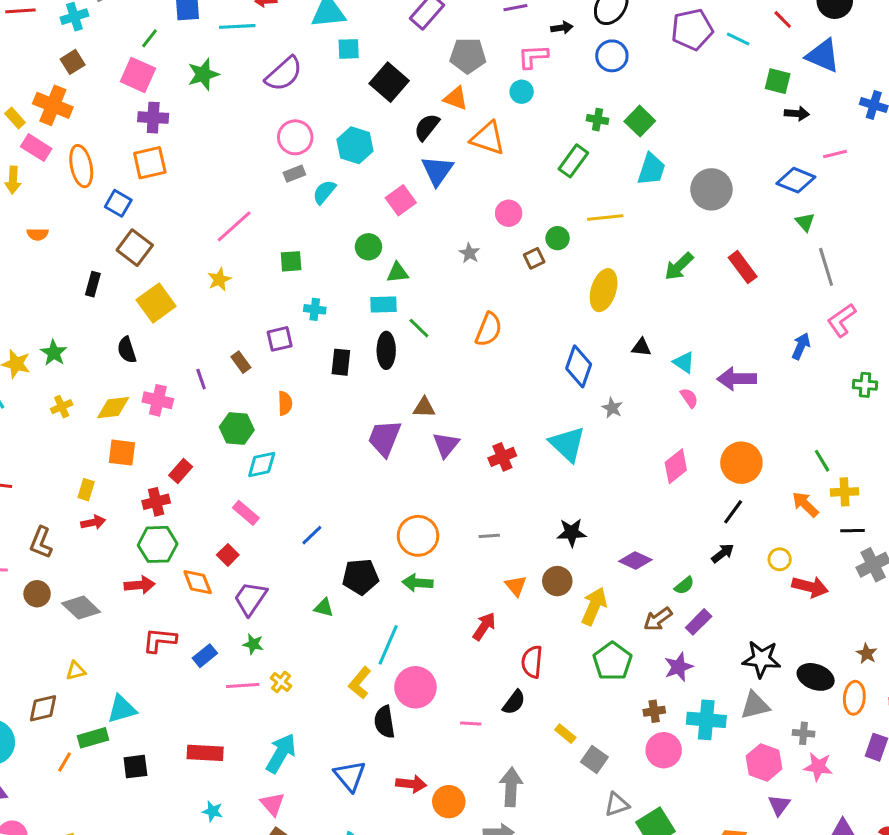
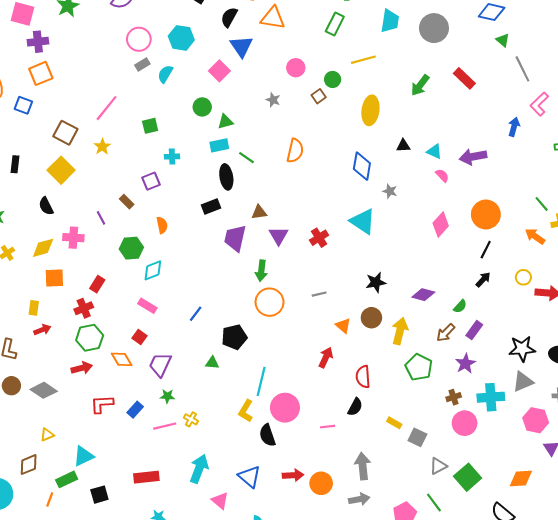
brown square: (135, 248) -> (65, 133), moved
black rectangle: (341, 362) -> (211, 206), moved, turned 72
green arrow: (418, 583) -> (261, 271), moved, turned -78
pink triangle: (272, 804) -> (220, 501), moved

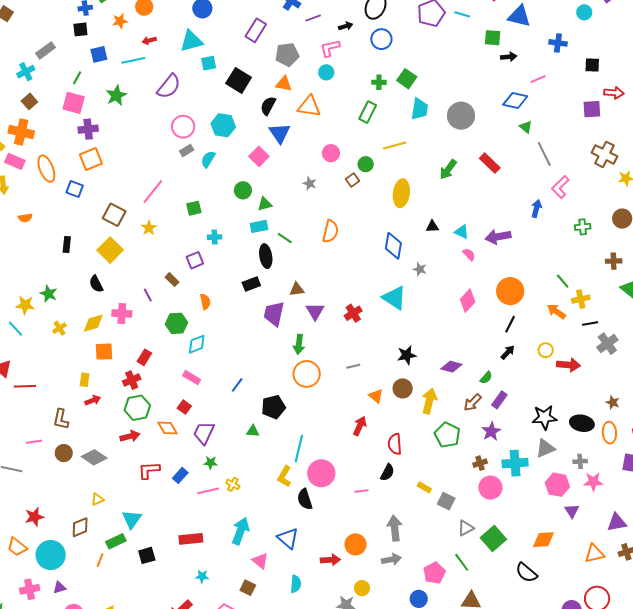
cyan triangle: (83, 456) -> (132, 519), turned -30
red arrow: (293, 475) -> (330, 560), moved

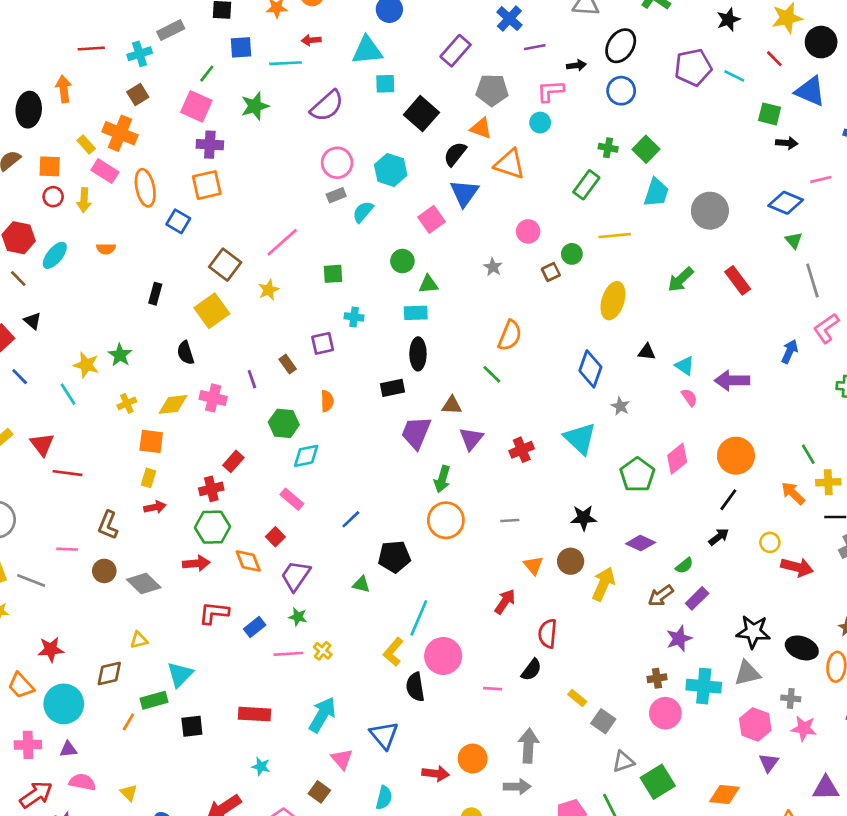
green line: (285, 238) -> (492, 374), moved
orange square: (104, 352) -> (151, 441), moved
green pentagon: (447, 435) -> (637, 475), moved

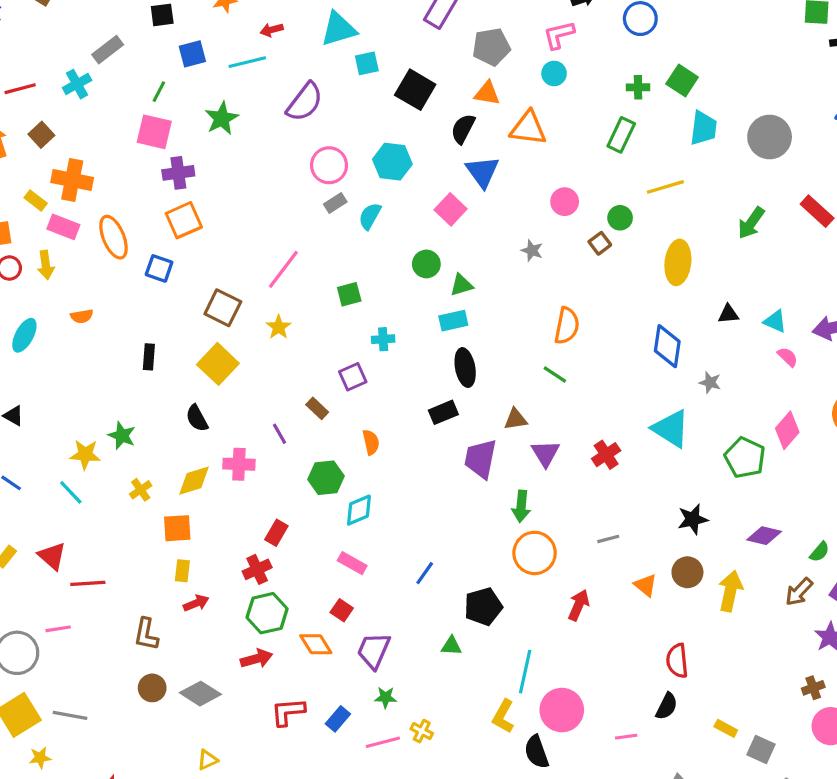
brown square: (138, 94) -> (41, 135), moved
pink line: (67, 549) -> (58, 629), moved
red arrow: (505, 602) -> (579, 605), moved

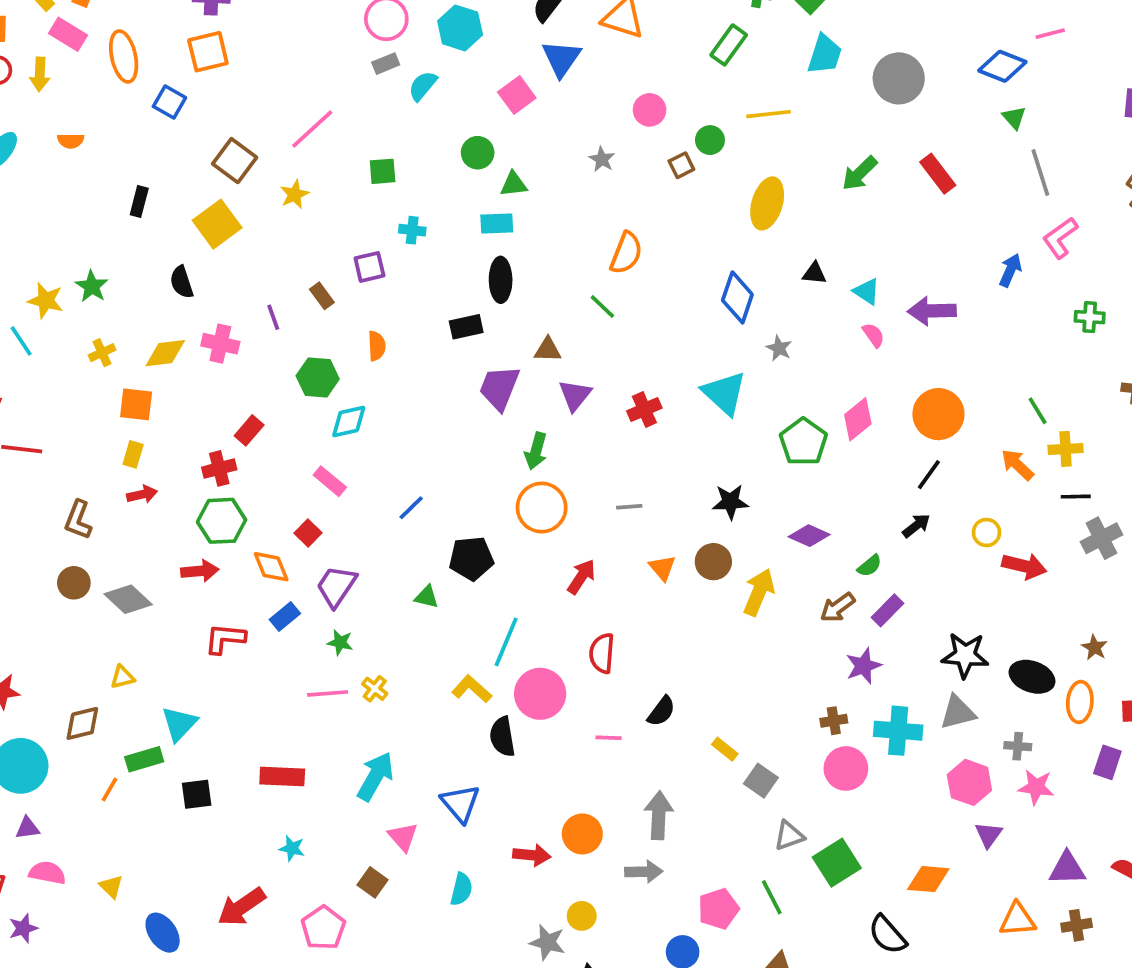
red semicircle: (677, 661) -> (602, 653), moved
yellow L-shape: (503, 716) -> (472, 689), turned 92
blue rectangle: (338, 719) -> (285, 617), moved

